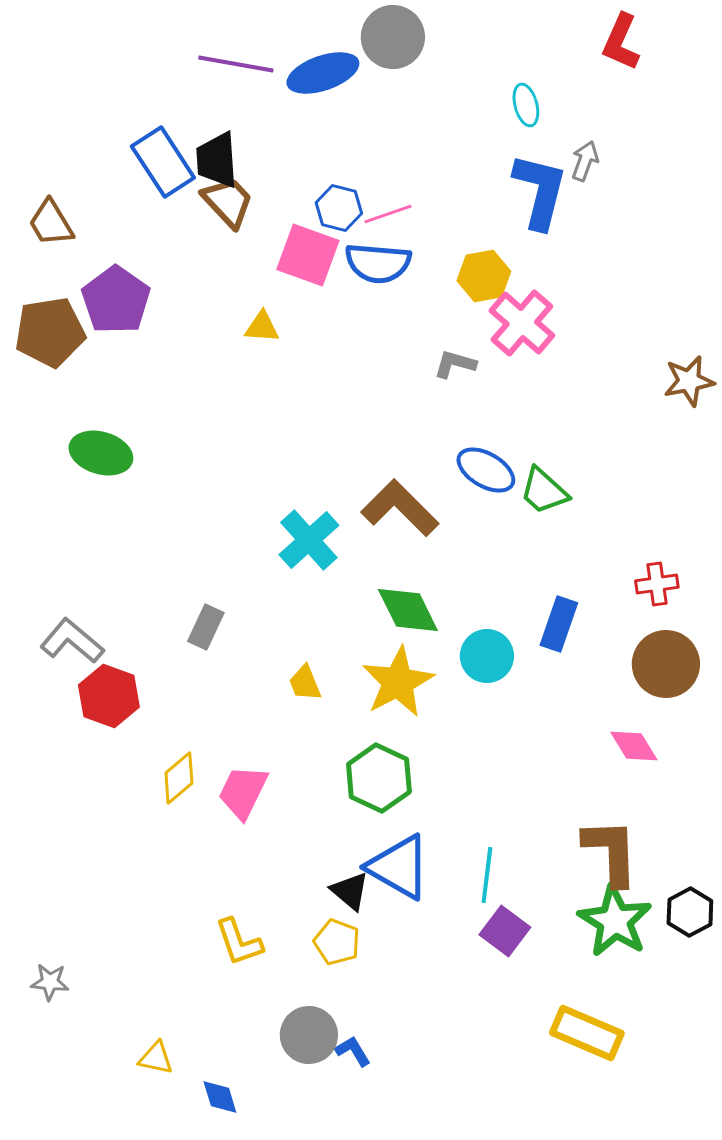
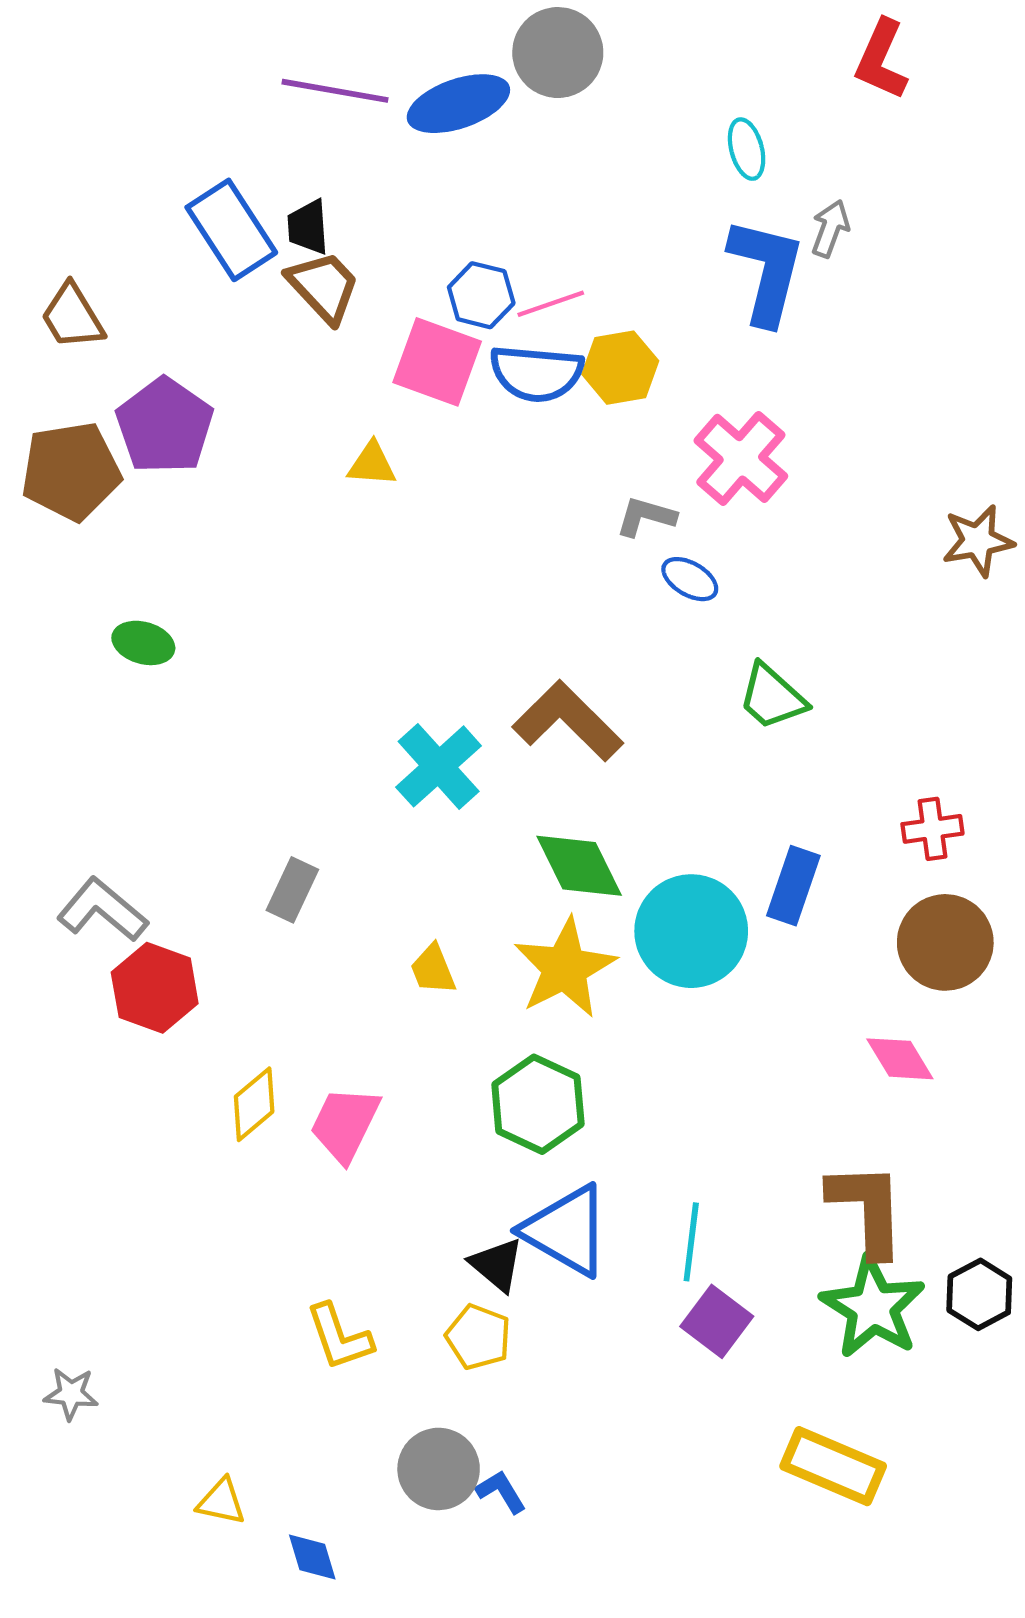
black trapezoid: (217, 160) -> (308, 227), size x0.7
yellow hexagon: (484, 276) -> (620, 368), moved
green ellipse: (101, 453) -> (143, 643), size x0.7
blue ellipse: (486, 470) -> (690, 579), moved, size x0.7
cyan circle: (487, 656) -> (691, 931), size x1.5

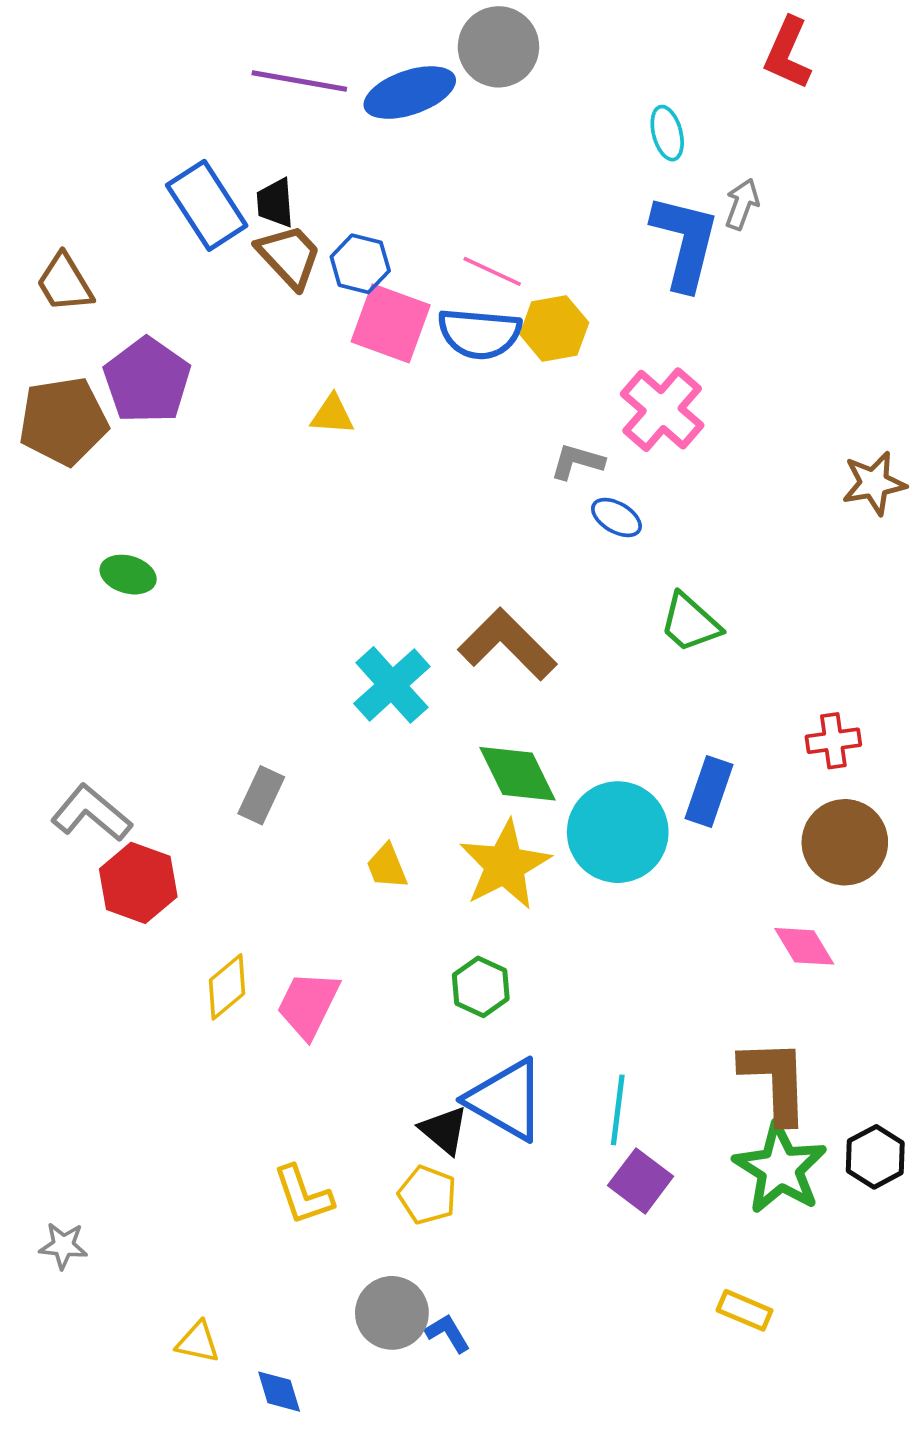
blue hexagon: (481, 295) -> (360, 264), moved
pink line: (551, 304) -> (492, 271), turned 44
green hexagon: (538, 1104) -> (481, 987), size x0.7
yellow rectangle: (833, 1466) -> (745, 1310), size x0.6

